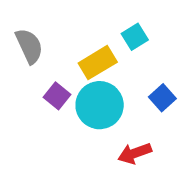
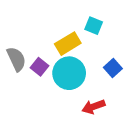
cyan square: (135, 37) -> (94, 26), turned -36
gray semicircle: (29, 46) -> (16, 59), moved

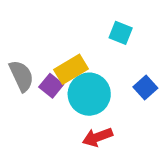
yellow rectangle: (68, 44) -> (71, 69), moved
red arrow: (94, 107) -> (97, 137), moved

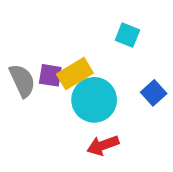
purple square: (51, 86) -> (50, 75), moved, turned -30

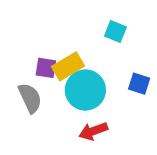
gray semicircle: (22, 81) -> (30, 98), moved
blue square: (154, 93) -> (139, 84), turned -30

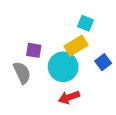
yellow rectangle: (68, 66) -> (76, 46), moved
blue square: (139, 84) -> (103, 62), turned 35

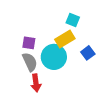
gray semicircle: (22, 73) -> (30, 62), moved
red arrow: (69, 97) -> (36, 83), moved, turned -78

